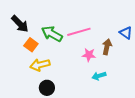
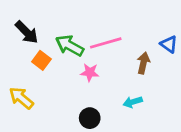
pink star: (89, 55) -> (90, 72), moved
yellow arrow: (40, 65) -> (21, 98), moved, turned 54
black circle: (47, 88) -> (90, 118), moved

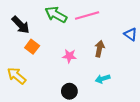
pink line: (106, 43) -> (87, 16), moved
green arrow: (70, 46) -> (56, 15), moved
brown arrow: (143, 63) -> (99, 49), moved

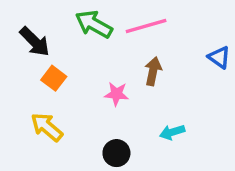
brown arrow: (99, 49) -> (153, 71), moved
yellow arrow: (17, 76) -> (47, 127), moved

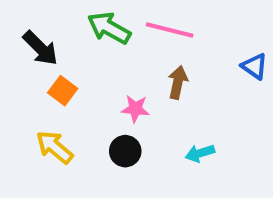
pink line: (146, 26) -> (170, 30), turned 30
black circle: (116, 153) -> (125, 151), moved

